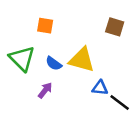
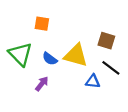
brown square: (115, 27) -> (106, 41), moved
black line: (120, 103) -> (111, 68), moved

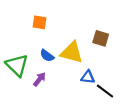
green triangle: (20, 54) -> (17, 65), moved
black line: (111, 68) -> (105, 91), moved

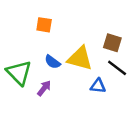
black line: (105, 91) -> (117, 68), moved

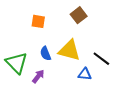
brown square: (112, 43) -> (79, 15), moved, turned 35
blue semicircle: (52, 62) -> (45, 54), turned 32

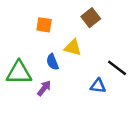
yellow triangle: (69, 50) -> (73, 48), moved, size x0.7
green triangle: (17, 63) -> (19, 73), turned -45

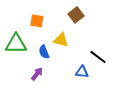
green triangle: (19, 73) -> (16, 44), moved

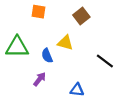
orange square: (37, 21) -> (38, 12), moved
blue triangle: (82, 72) -> (77, 90), moved

